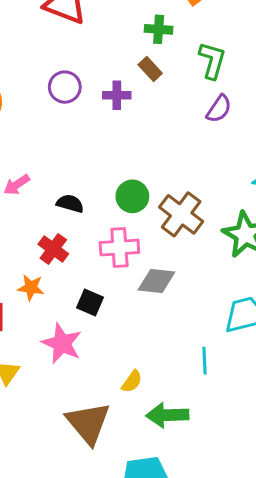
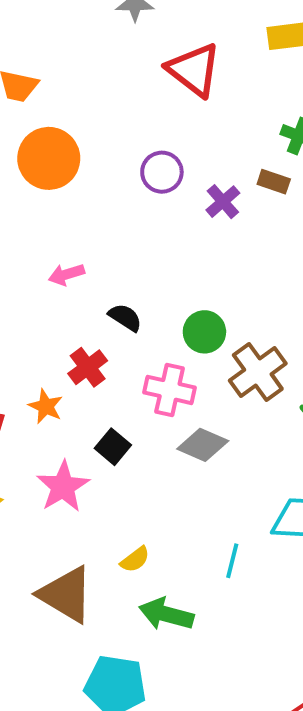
brown rectangle: (150, 69) -> (274, 182), turned -45
purple cross: (117, 95) -> (223, 202), turned 32
brown triangle: (88, 423) -> (66, 594), turned -36

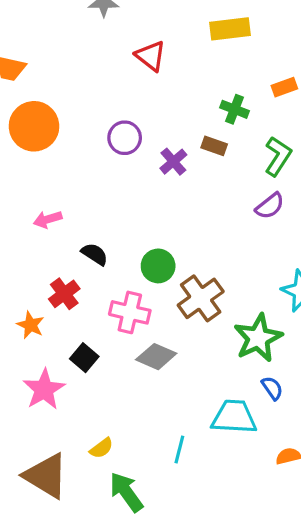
red triangle: (194, 70) -> (151, 56), size x0.7
green arrow: (166, 614) -> (126, 492), turned 39

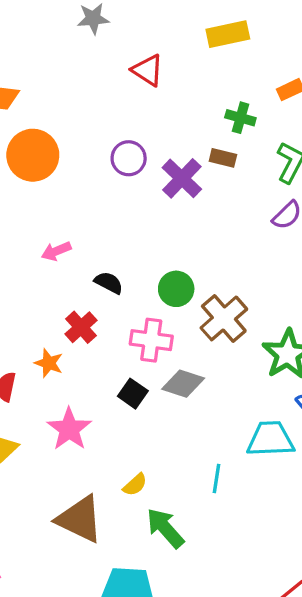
purple cross: (173, 162) -> (182, 178), size x1.4
black square: (84, 358) -> (133, 394), moved

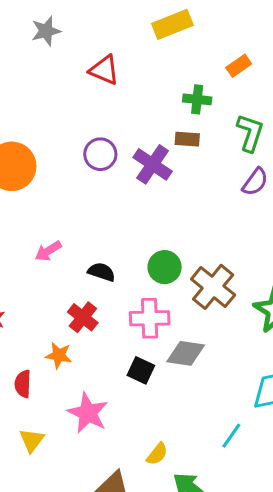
cyan line: (217, 479) -> (231, 436), turned 36

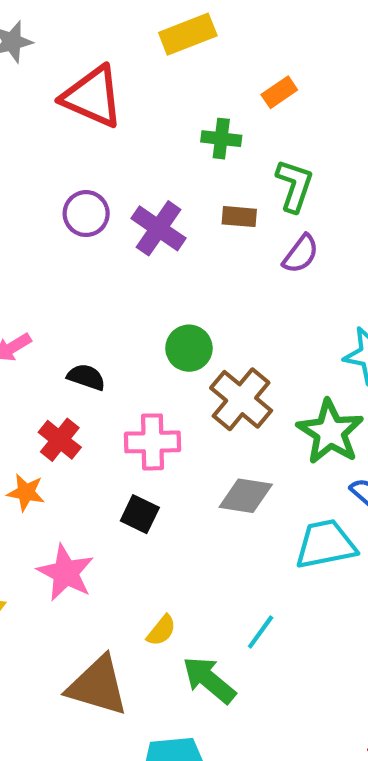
red triangle: (104, 70) -> (92, 97), size x1.5
brown rectangle: (187, 139) -> (239, 217), moved
green circle: (165, 267) -> (189, 348), moved
gray diamond: (186, 353) -> (246, 496), moved
cyan line: (231, 436) -> (261, 632), moved

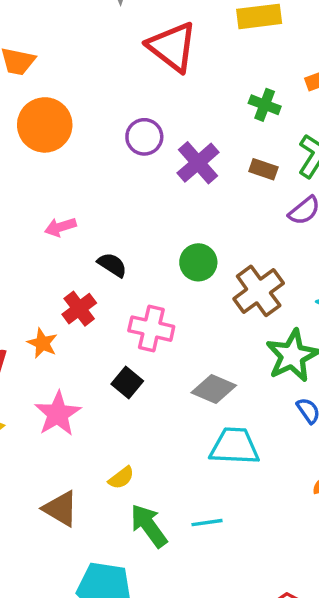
brown cross: (241, 399) -> (259, 291), moved
cyan trapezoid: (326, 544) -> (235, 446), moved
cyan line: (261, 632) -> (207, 523), moved, turned 32
brown triangle: (98, 686) -> (61, 509), size x0.7

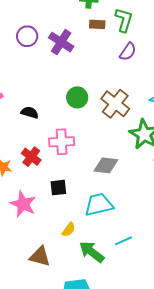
brown rectangle: (263, 169) -> (97, 24), moved
red cross: (79, 309) -> (31, 157), moved
black square: (127, 383) -> (58, 188), moved, turned -30
cyan trapezoid: (235, 446) -> (99, 205), moved

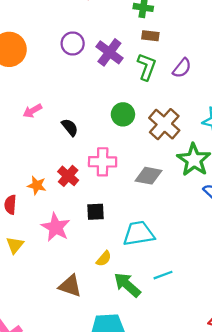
green L-shape: (124, 20) -> (147, 67), moved
black semicircle: (30, 113) -> (70, 127), turned 30
gray diamond: (106, 165) -> (149, 176), moved

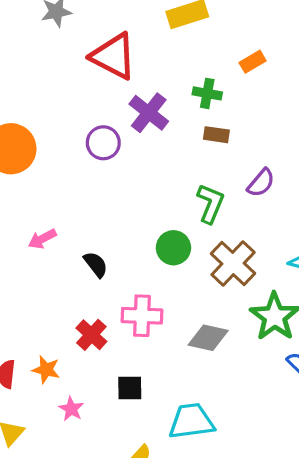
purple cross: (109, 52) -> (149, 113), moved
green L-shape: (147, 67) -> (210, 204), moved
orange star: (37, 185) -> (46, 370), moved
pink star: (56, 227) -> (71, 409), size x0.6

